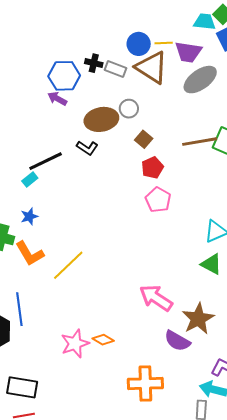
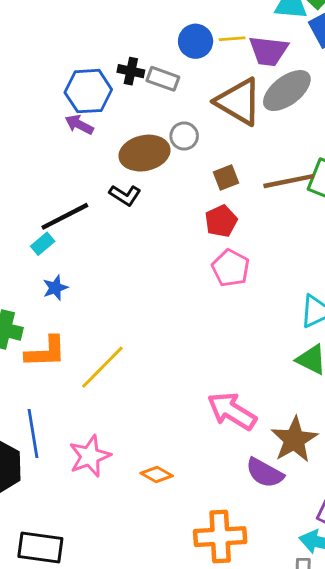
brown triangle: (152, 67) -> (239, 102), moved
brown square: (144, 139) -> (226, 177), moved, turned 30
blue star: (29, 216) -> (55, 288), moved
orange L-shape: (30, 254) -> (46, 352), turned -60
pink star: (75, 344) -> (90, 456), moved

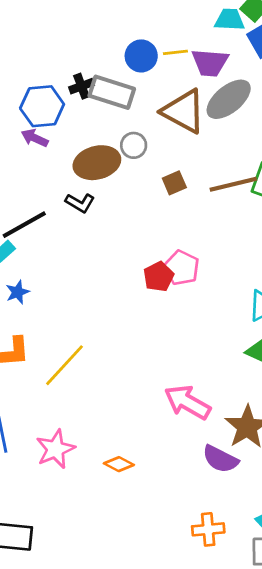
black cross: (131, 71) -> (81, 86), turned -30
gray rectangle: (163, 79) -> (112, 92), size x1.5
red pentagon: (221, 221) -> (159, 277), moved
orange cross: (220, 537) -> (208, 529), moved, size x0.7

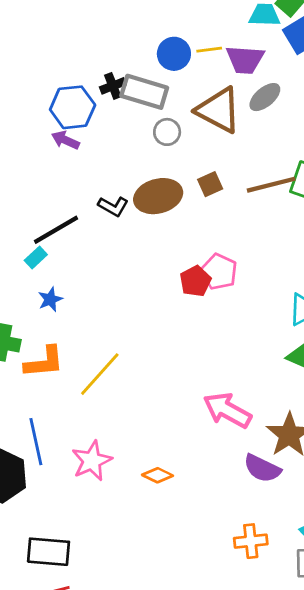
gray ellipse: (229, 99) -> (265, 97), size x0.7
gray circle: (134, 145) -> (167, 132), moved
brown ellipse: (97, 163) -> (158, 196), moved

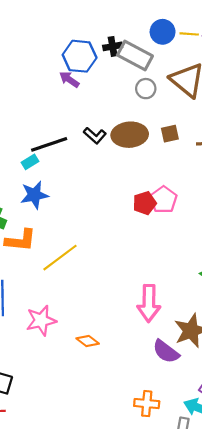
blue star: (50, 299) -> (34, 195), size x1.5
pink arrow: (227, 410) -> (149, 303), turned -129

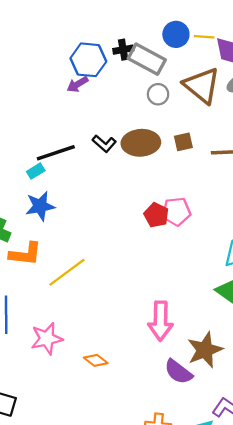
purple arrow: (69, 79) -> (77, 84), turned -66
pink pentagon: (163, 200) -> (176, 211), turned 30
red pentagon: (145, 203) -> (156, 215), turned -30

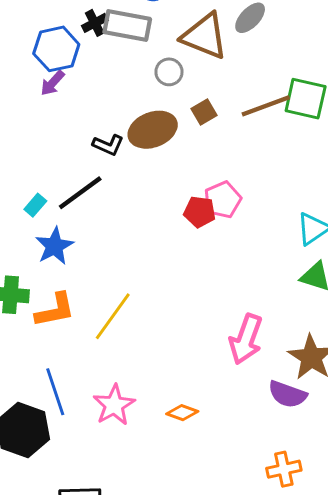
gray circle: (158, 94) -> (169, 72), moved
black line: (56, 153) -> (80, 193), moved
pink arrow: (161, 321) -> (246, 339), turned 36

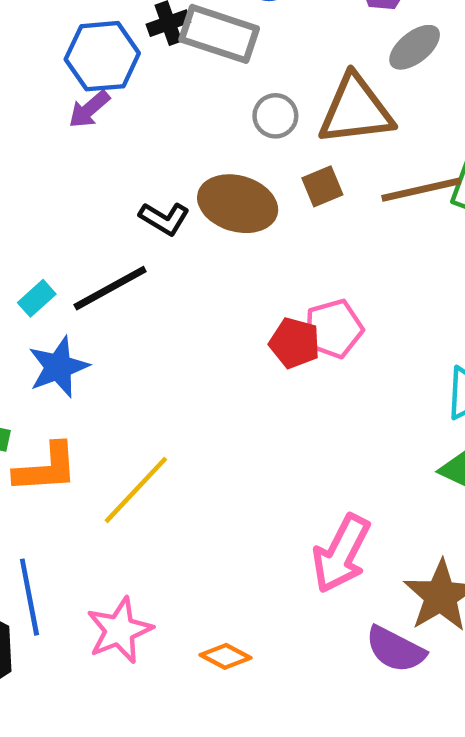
brown triangle: (205, 36) -> (356, 110), moved, turned -36
brown ellipse: (153, 130) -> (238, 204), turned 30

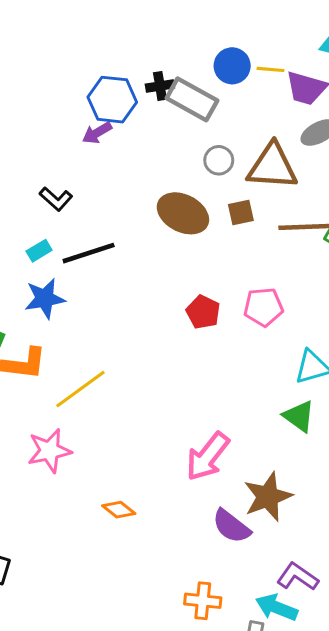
black L-shape: (164, 218) -> (56, 199), moved
pink pentagon: (333, 329) -> (263, 307), moved
pink star: (119, 630) -> (49, 451), moved

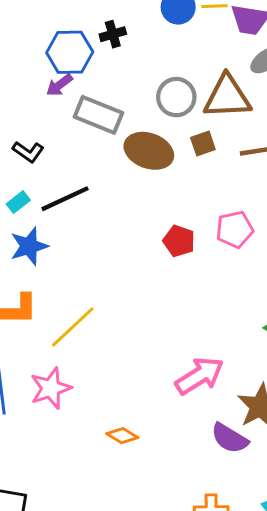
gray rectangle: (192, 99) -> (98, 115), moved
gray circle: (219, 160) -> (176, 97), size x1.4
pink arrow: (208, 456) -> (199, 376), turned -153

